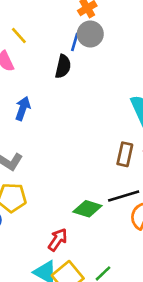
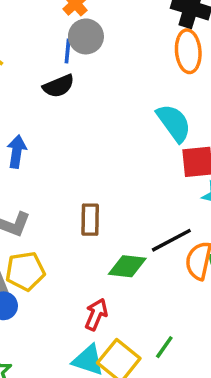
black semicircle: (63, 66) -> (59, 86), turned 65
brown rectangle: (125, 154) -> (90, 220), moved

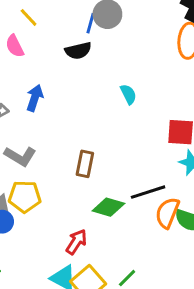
cyan semicircle: (174, 123) -> (128, 94), moved, size x0.6

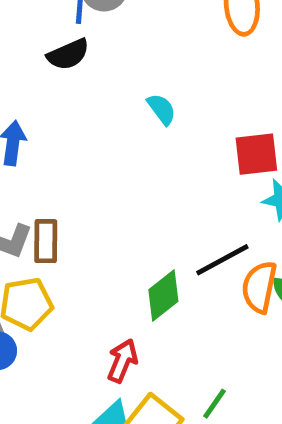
brown rectangle: (85, 164) -> (46, 241), moved
green diamond: (108, 207) -> (163, 296), turned -44

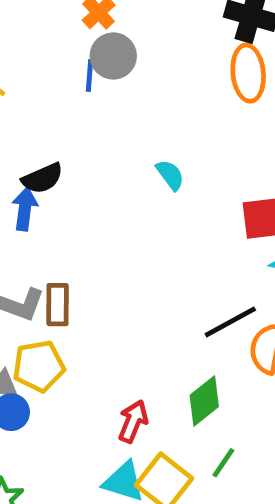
black semicircle: (68, 54) -> (42, 178), moved
green diamond: (163, 296) -> (204, 401), moved

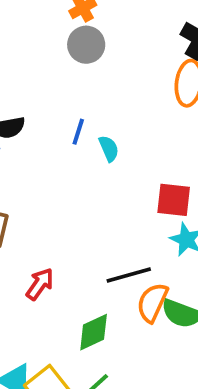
blue line: (89, 75) -> (78, 132), moved
red arrow: (133, 421) -> (40, 284), moved

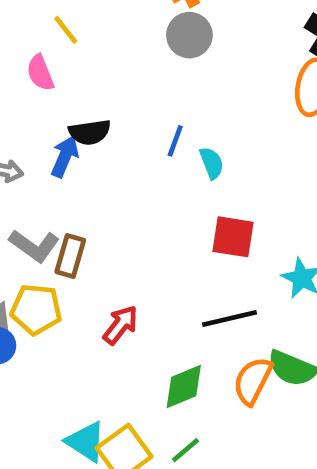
red square: (174, 200) -> (233, 237), moved
orange semicircle: (152, 303) -> (253, 381), moved

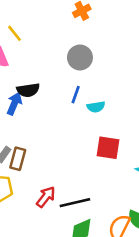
gray circle: (189, 35) -> (80, 57), moved
cyan semicircle: (212, 163) -> (96, 107), turned 102
black line: (230, 319) -> (75, 203), moved

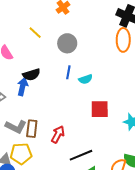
yellow line: (15, 33) -> (35, 33), moved
red arrow: (46, 197) -> (58, 134), moved

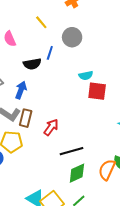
blue line: (68, 72) -> (50, 53), moved
blue arrow: (23, 87) -> (21, 90), moved
red square: (100, 109) -> (97, 91), moved

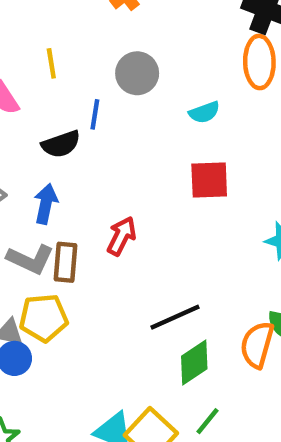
yellow line: (41, 22) -> (51, 63), moved, turned 40
cyan semicircle: (86, 76) -> (204, 112), moved
red arrow: (51, 127) -> (121, 236), moved

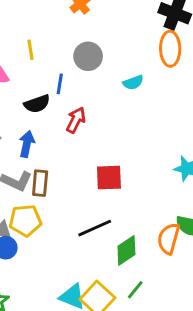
red square: (209, 180) -> (109, 178), moved
red arrow: (121, 236) -> (76, 120), moved
black line: (175, 317) -> (95, 228), moved

